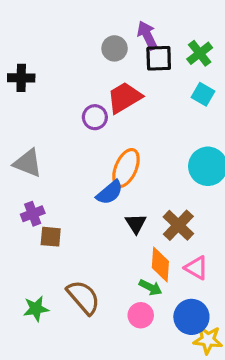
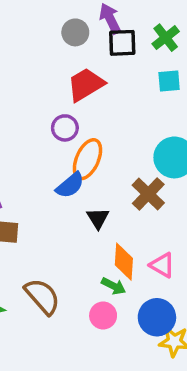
cyan square: (203, 94) -> (169, 81), turned -35
purple circle: (95, 117) -> (65, 128), moved
brown cross: (178, 225) -> (148, 194), moved

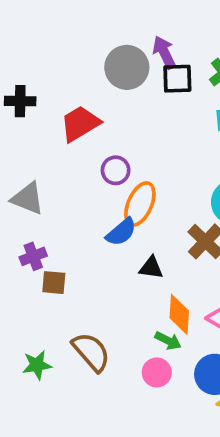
gray circle: (75, 32) -> (127, 67), size x1.5
red trapezoid: (86, 85) -> (80, 124), moved
black triangle: (98, 218) -> (151, 268), turned -50

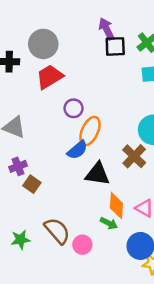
gray circle: (127, 67) -> (43, 44), moved
black triangle: (151, 268) -> (98, 174), size x1.5
brown square: (54, 283) -> (32, 184), turned 30
pink circle: (157, 372) -> (82, 245), moved

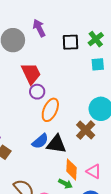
purple arrow: (106, 29) -> (39, 28), moved
red trapezoid: (50, 77) -> (31, 73), moved, turned 95
blue semicircle: (77, 150) -> (40, 141), moved

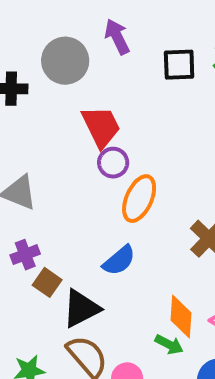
black triangle: (56, 144) -> (81, 308), moved, turned -35

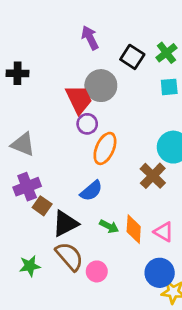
gray circle: (65, 61) -> (101, 86), moved
black square: (179, 65) -> (132, 57), turned 35
purple cross: (25, 255) -> (27, 187), size x1.4
green arrow: (169, 344) -> (109, 226), moved

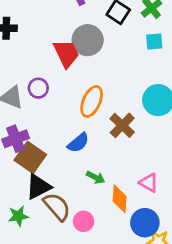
purple circle: (87, 124) -> (38, 88), moved
brown cross: (153, 176) -> (122, 125), moved
brown square: (42, 206) -> (30, 157), size x1.6
black triangle: (65, 224) -> (38, 187), moved
orange diamond: (134, 229) -> (120, 199), moved

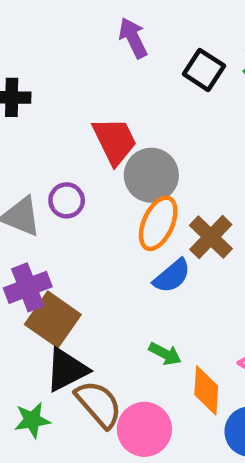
gray circle: (88, 40) -> (151, 175), moved
brown cross: (122, 125) -> (211, 237), moved
blue semicircle: (78, 143) -> (172, 276), moved
pink circle: (84, 221) -> (144, 429), size x1.5

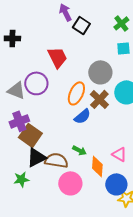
black square: (204, 70) -> (81, 25), moved
gray circle: (151, 175) -> (100, 72), moved
purple circle: (67, 200) -> (36, 83), size x1.5
brown semicircle: (99, 404) -> (56, 160), moved, turned -40

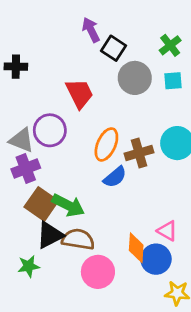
gray circle: (100, 72) -> (135, 78), moved
brown cross: (99, 99) -> (139, 153), turned 30
purple cross: (19, 121) -> (26, 169), moved
green arrow: (79, 150) -> (68, 205), moved, size x1.6
blue circle: (116, 184) -> (156, 259), moved

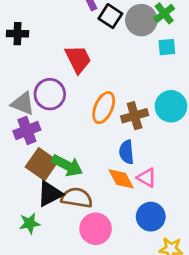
gray circle: (135, 78) -> (141, 20), moved
blue semicircle: (115, 177) -> (127, 152), moved, turned 125
pink triangle: (167, 231) -> (147, 178), moved
orange diamond: (136, 248) -> (121, 179), moved, turned -32

